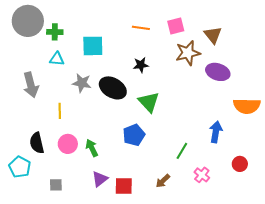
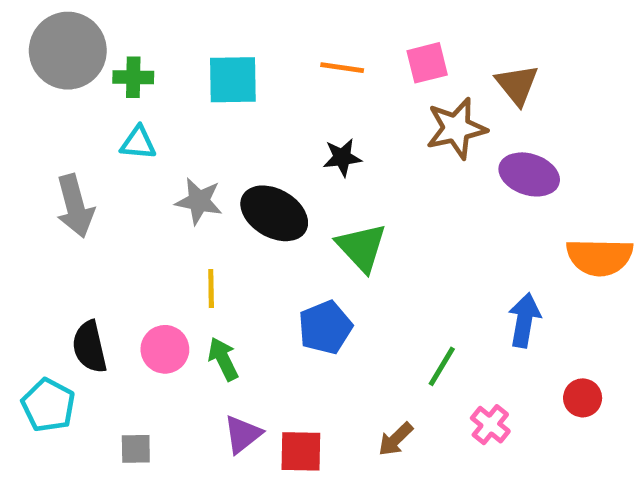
cyan square: (93, 46) -> (233, 80), moved
yellow line: (60, 111) -> (211, 289), moved

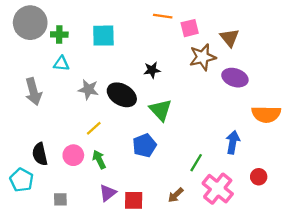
orange line: (342, 68) -> (163, 16), moved
yellow line: (211, 289) -> (94, 128), turned 49
pink cross: (490, 425) -> (218, 189), size x1.8

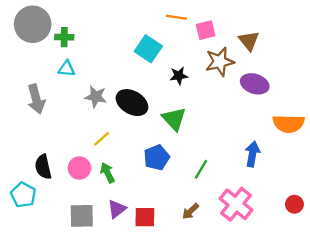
cyan square: (103, 36) -> (148, 49), moved, turned 35
black star: (152, 70) -> (179, 76), moved
green line: (196, 163) -> (201, 169), moved
red circle: (259, 177) -> (294, 204), moved
gray square: (60, 199) -> (82, 216), moved, size x1.6

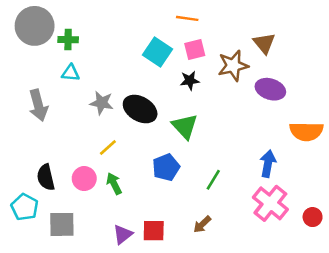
pink square: (206, 30) -> (195, 49), moved
pink cross: (236, 204) -> (270, 203), moved
purple triangle: (117, 209) -> (123, 234), moved
gray square: (82, 216) -> (62, 224), moved

